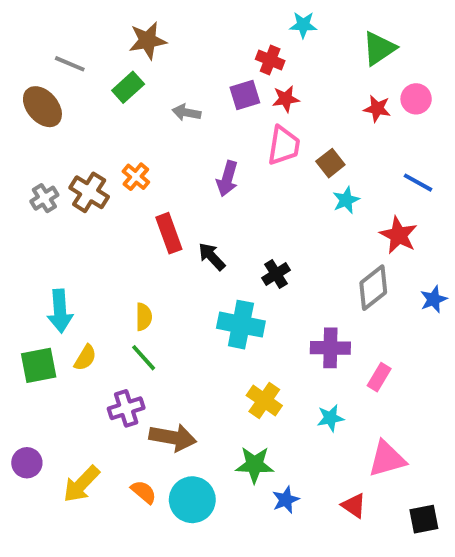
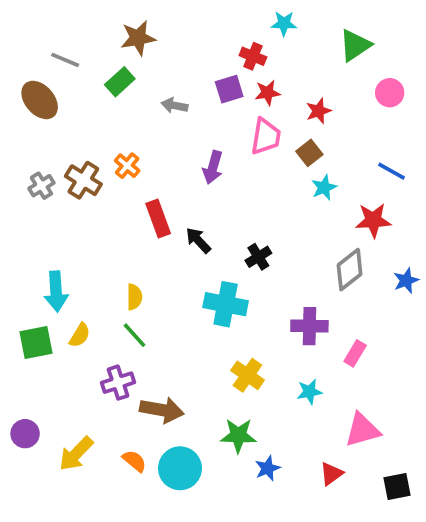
red star: (377, 109) -> (319, 111), moved, turned -30
red star: (399, 235) -> (373, 220), turned -30
red triangle: (354, 506) -> (331, 474), turned 50

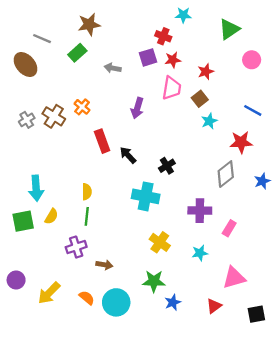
green line: (134, 335) -> (87, 216), turned 48
brown arrow: (162, 410) -> (104, 265), size x0.6

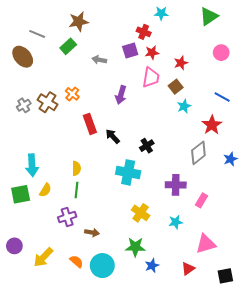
green triangle: (229, 29) -> (209, 16), moved
red star: (241, 142) -> (212, 125), turned -30

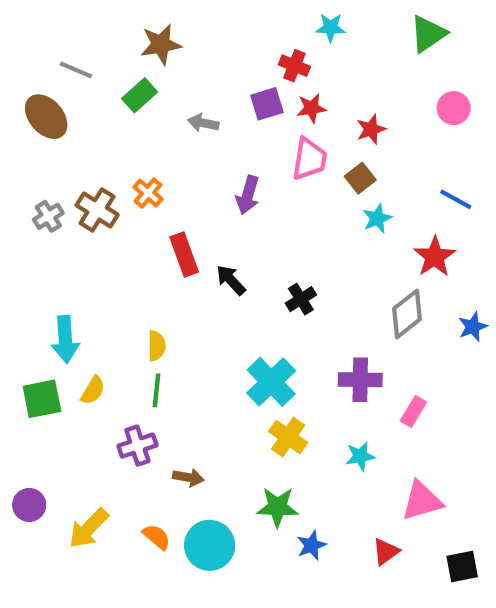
cyan cross: (128, 172) -> (271, 382), moved, turned 35

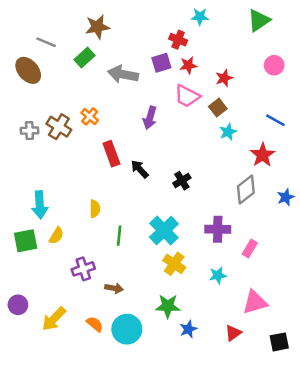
gray arrow: (203, 123) -> (123, 74), size x1.6
pink trapezoid: (309, 159) -> (187, 96), turned 108
gray cross: (48, 216) -> (29, 131), turned 30
green line: (157, 390) -> (119, 236), moved

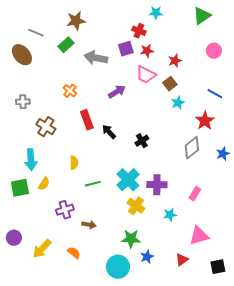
purple arrow: (150, 118) -> (117, 92), turned -138
brown cross: (59, 127) -> (46, 127), moved
purple cross: (218, 229) -> (157, 185), moved
green line: (119, 236) -> (93, 184), turned 70
cyan circle: (127, 329) -> (118, 267), moved

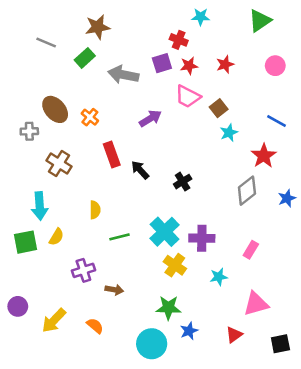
brown ellipse: (22, 55) -> (55, 109), moved
red star: (175, 61) -> (225, 64), moved

